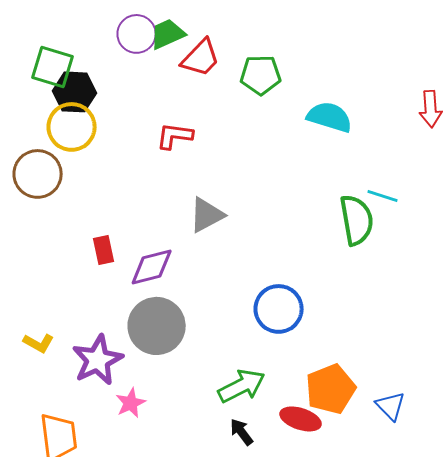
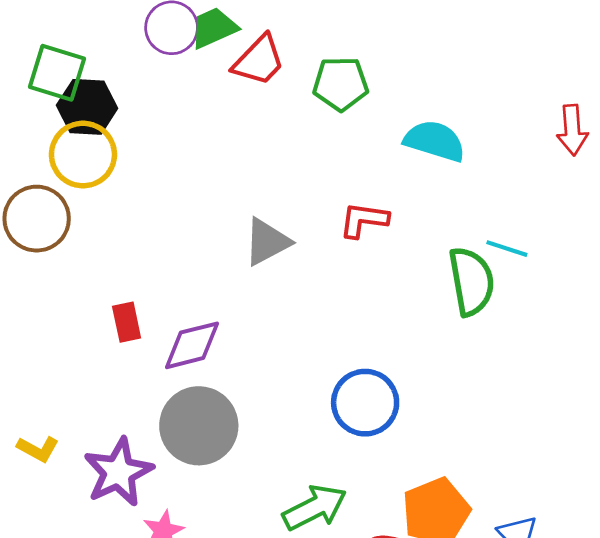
red L-shape: (175, 136) -> (364, 220), moved
gray triangle: (207, 215) -> (267, 242), moved

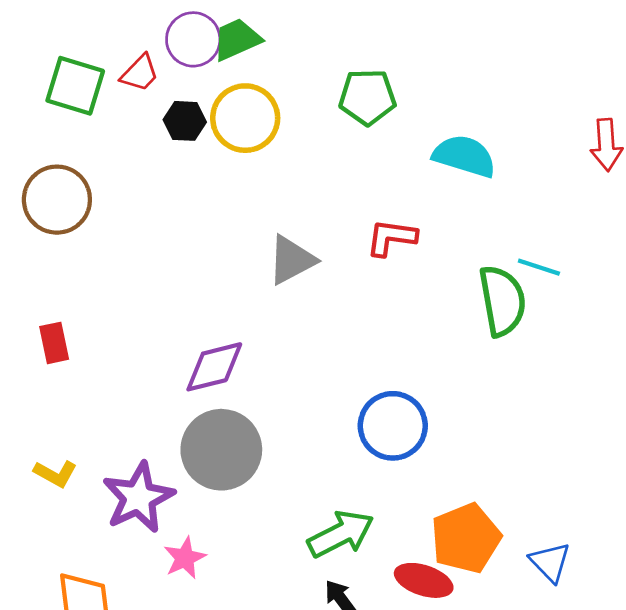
red trapezoid: (259, 60) -> (140, 73), moved, size x0.7
black hexagon: (87, 107) -> (185, 121), moved, size x0.7
yellow circle: (83, 155) -> (245, 118), moved
brown circle: (37, 219) -> (57, 200), moved
red rectangle: (127, 322) -> (54, 343), moved

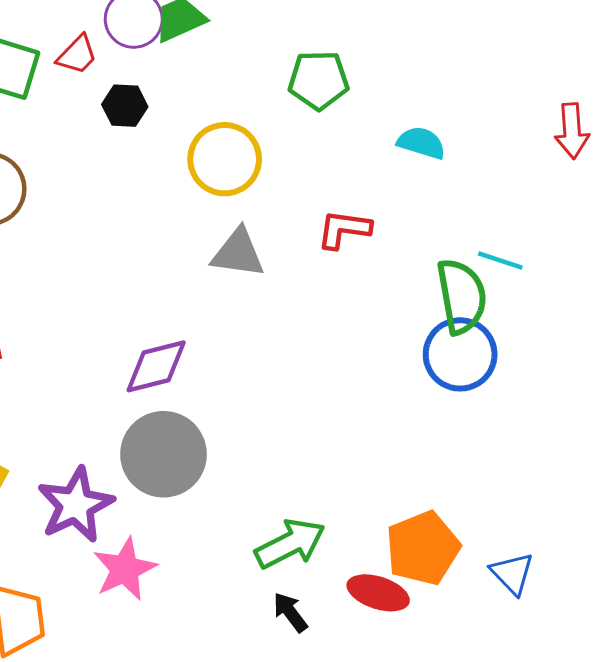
yellow circle: (245, 118) -> (225, 159), moved
cyan semicircle: (464, 156) -> (421, 143), size x0.7
gray triangle: (292, 260) -> (238, 253), turned 36
blue circle: (393, 426) -> (460, 354), moved
pink star: (185, 558) -> (125, 569), size x1.4

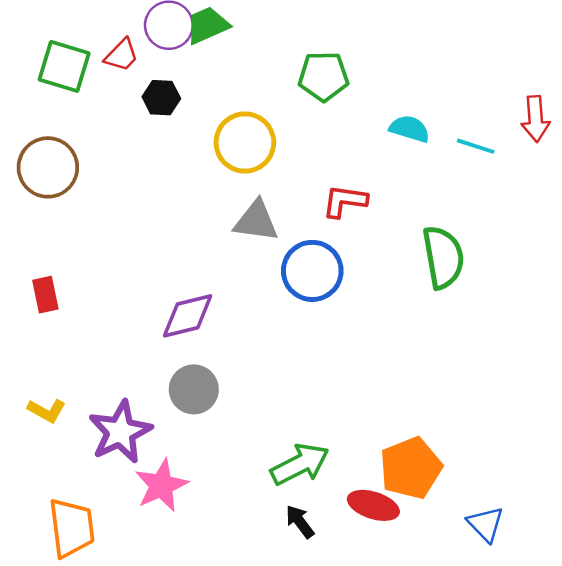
cyan line: (500, 261) -> (476, 146), moved
blue circle: (460, 354) -> (312, 271), moved
gray circle: (164, 454) -> (194, 389), size x0.7
blue triangle: (512, 573) -> (486, 524), moved

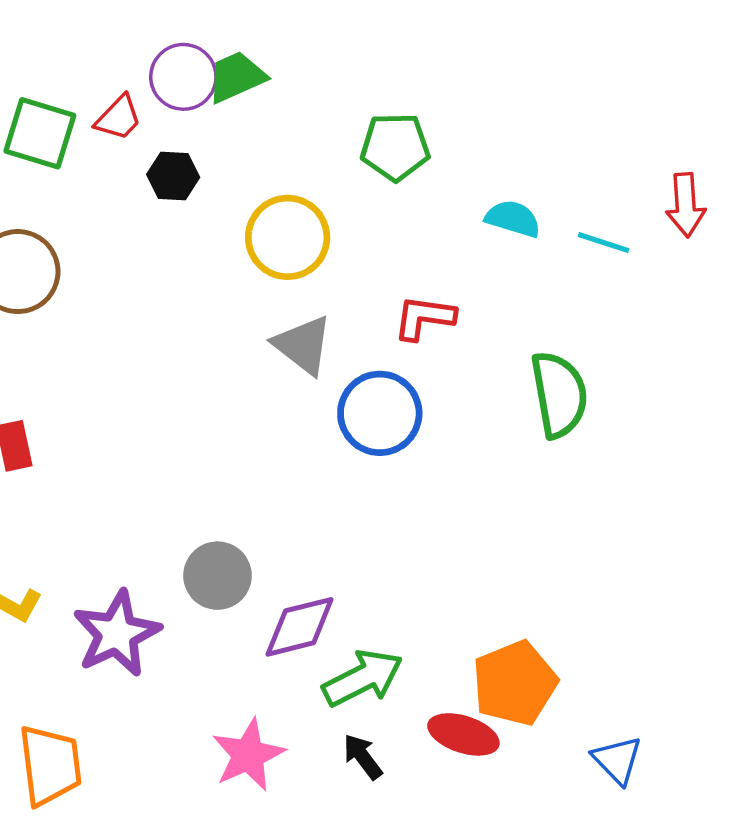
gray triangle: (256, 221) -> (303, 345), turned 30
purple diamond: (188, 316) -> (300, 627), moved
pink star: (161, 485) -> (248, 755), moved

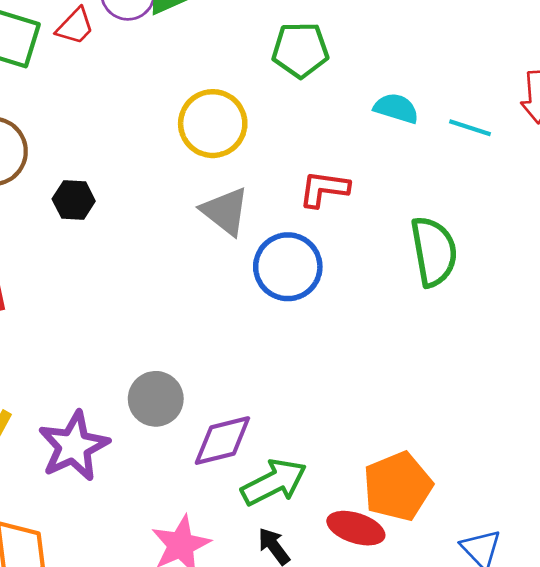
black hexagon: (173, 176) -> (74, 200), moved

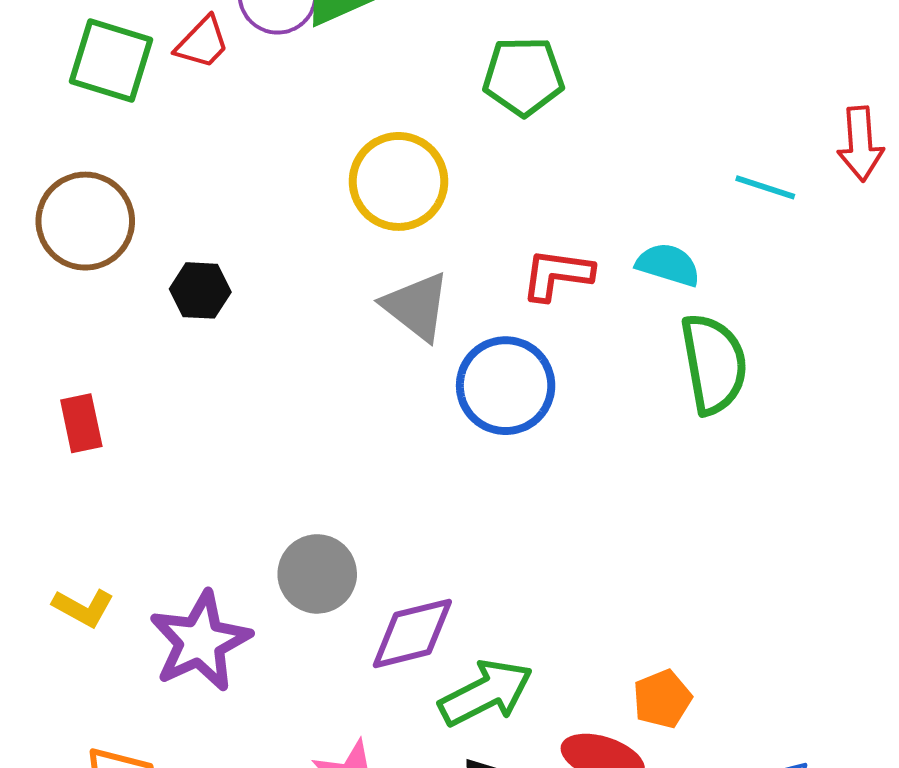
cyan semicircle: (396, 108) -> (668, 265), moved
orange pentagon: (398, 486) -> (662, 699), size x0.6

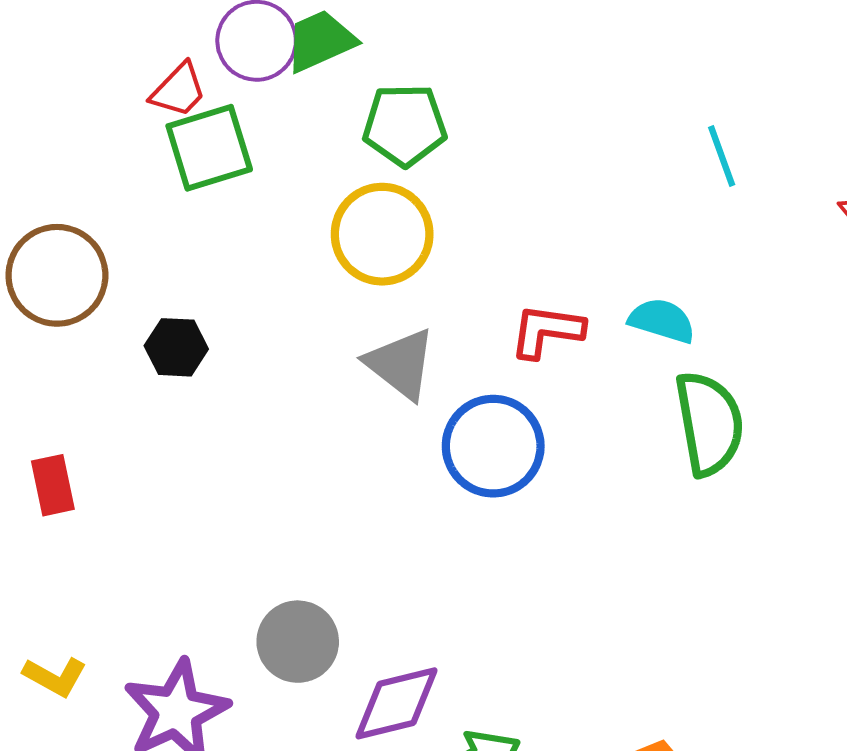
green square: (111, 60) -> (209, 148), moved, turned -34
green pentagon: (523, 76) -> (405, 125), moved
cyan line: (765, 187) -> (722, 156), moved, turned 52

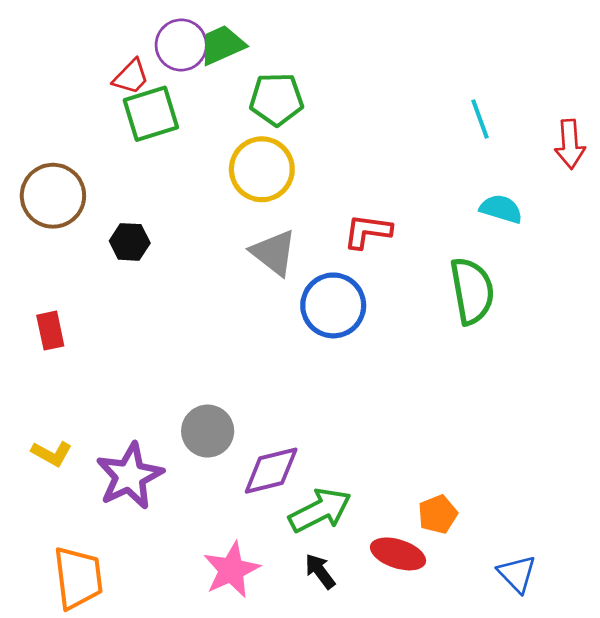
cyan semicircle: (662, 321) -> (501, 209), moved

